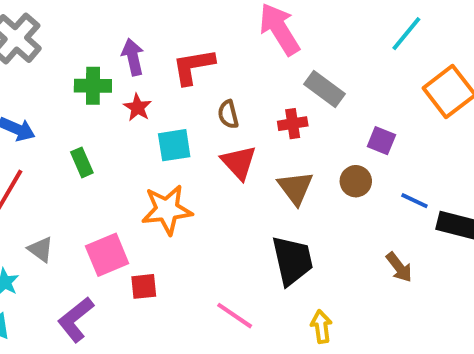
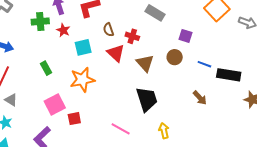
red cross: (293, 124) -> (132, 36), moved, turned 32
green rectangle: (82, 162) -> (46, 68), moved
gray triangle: (41, 249) -> (11, 100), moved

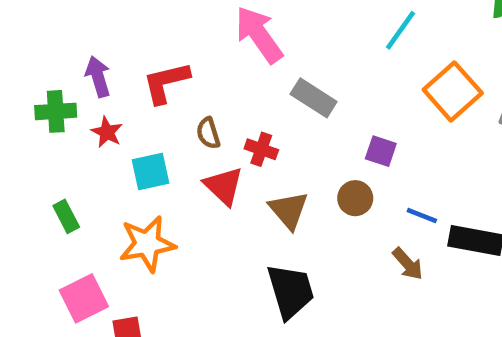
brown arrow: (200, 98) -> (408, 264), moved

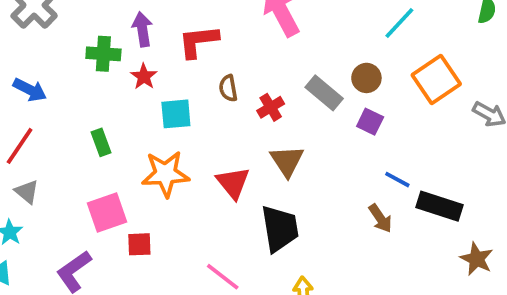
gray rectangle: (314, 98) -> (324, 93), moved
red cross: (261, 149) -> (271, 107), turned 32
red triangle: (224, 186) -> (233, 183), moved
brown circle: (355, 198) -> (366, 78), moved

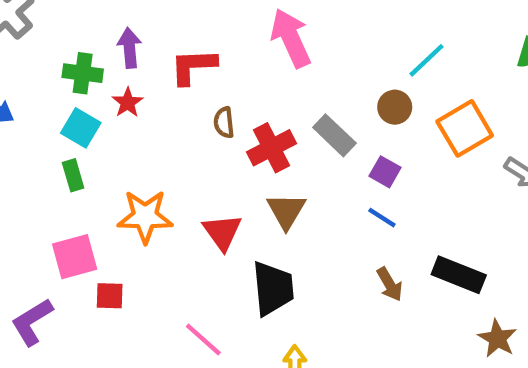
brown circle: (366, 78) -> (395, 107), moved
red cross: (271, 107) -> (272, 148), size x1.5
cyan square: (176, 114) -> (81, 128), moved, turned 32
blue line: (397, 180) -> (382, 218), moved

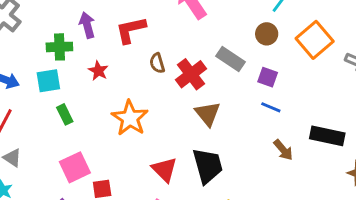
red star: (128, 103) -> (98, 71), moved
cyan square: (81, 128) -> (48, 81), moved, turned -30
orange star: (145, 216) -> (130, 118), moved, turned -30
red triangle: (222, 232) -> (165, 170), moved

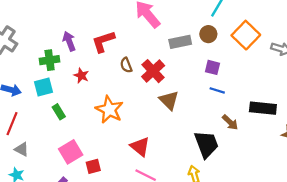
gray rectangle: (231, 59) -> (180, 42), moved, turned -40
black trapezoid: (208, 166) -> (206, 144), moved

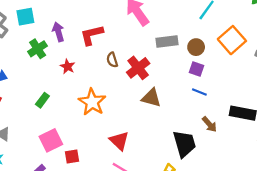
brown circle: (208, 34) -> (196, 47), moved
green cross: (50, 60) -> (38, 49), turned -30
cyan square: (44, 87) -> (25, 17), moved
brown triangle: (169, 100) -> (151, 98), turned -35
green rectangle: (59, 112) -> (42, 100), turned 64

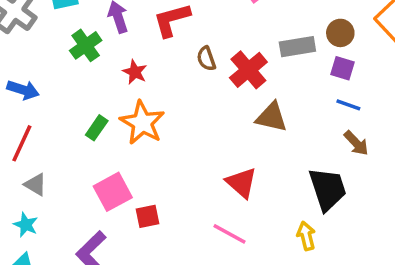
gray rectangle: (167, 42) -> (297, 47), moved
orange star: (92, 102) -> (142, 123), moved
brown arrow: (209, 124) -> (356, 143), moved
red triangle: (119, 141) -> (242, 183), moved

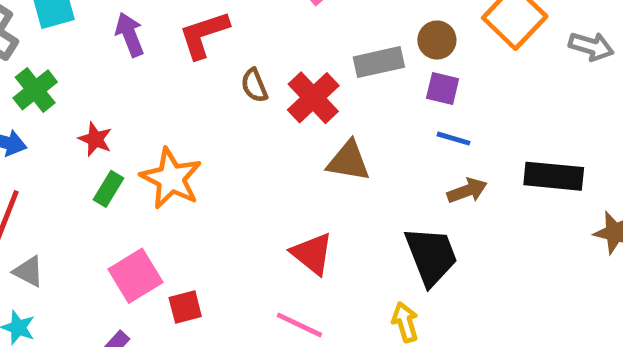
green cross: (86, 45) -> (35, 90), moved
red star: (135, 72) -> (95, 139), moved
brown arrow: (356, 143) -> (467, 191), turned -64

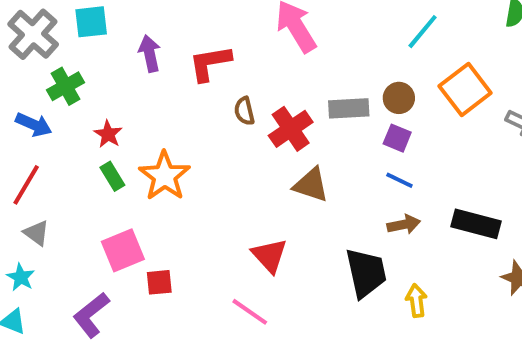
green rectangle: (109, 189) -> (112, 176), turned -72
yellow arrow: (405, 322) -> (416, 301), moved

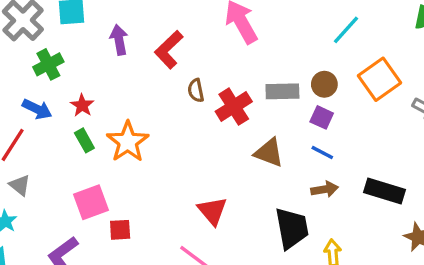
red L-shape: (210, 63) -> (169, 50), turned -36
blue arrow: (34, 125) -> (37, 109), moved
brown triangle: (311, 185) -> (269, 153), moved

